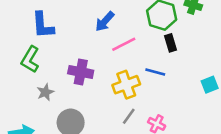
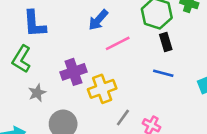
purple cross: (81, 72) -> (73, 72), turned -30
blue line: (155, 72) -> (163, 73), moved
yellow cross: (126, 85) -> (102, 89), moved

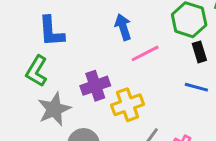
blue arrow: (98, 20) -> (123, 27), turned 120
gray star: (37, 93) -> (54, 109), size x1.6

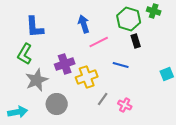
blue line: (196, 87) -> (121, 65), moved

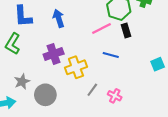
blue arrow: (84, 24) -> (59, 18), moved
pink line: (99, 42) -> (101, 29), moved
gray star: (37, 80) -> (22, 82), moved, size x0.7

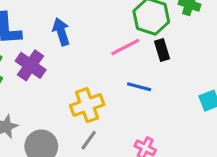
purple cross: (54, 54) -> (31, 65), moved, turned -36
gray line: (92, 90) -> (89, 140), moved

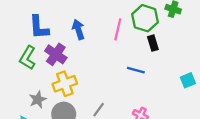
pink line: (125, 47) -> (118, 29), moved, turned -50
yellow cross: (87, 105) -> (65, 84), moved

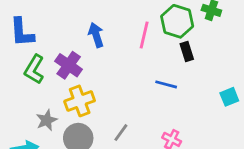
blue L-shape: (39, 27) -> (22, 32), moved

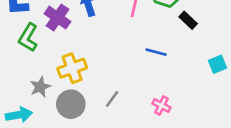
black rectangle: (187, 52) -> (188, 20), moved, turned -30
purple cross: (69, 65) -> (57, 18), moved

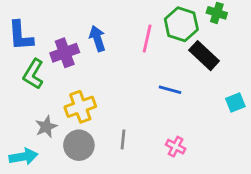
purple cross: (57, 18) -> (65, 53), turned 35
black rectangle: (188, 20) -> (204, 56), size x1.5
gray line: (112, 99) -> (123, 139), turned -30

